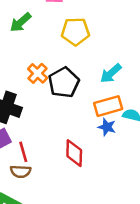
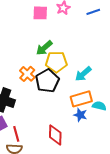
green arrow: (21, 22) -> (44, 48), moved
yellow pentagon: (75, 32) -> (56, 62), moved

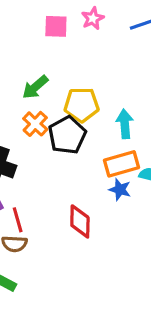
green arrow: (44, 48) -> (35, 87), moved
cyan arrow: (83, 74) -> (125, 124), turned 126

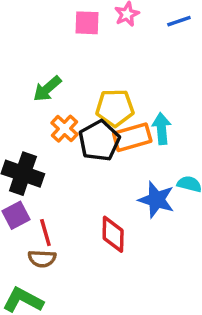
green arrow: (35, 87) -> (47, 89), moved
orange rectangle: (122, 164) -> (132, 137), moved
blue star: (120, 189) -> (156, 200), size x1.5

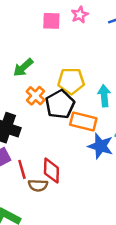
orange rectangle: (132, 137) -> (83, 122), moved, turned 30
red diamond: (113, 234) -> (51, 171), moved
brown semicircle: (42, 259) -> (38, 185), moved

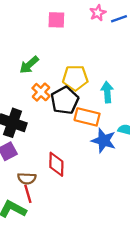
pink star: (80, 15) -> (98, 13), moved
red line: (22, 169) -> (28, 194), moved
brown semicircle: (38, 185) -> (27, 178), moved

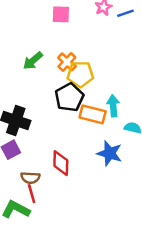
orange cross: (41, 92) -> (67, 62), moved
cyan arrow: (107, 92) -> (113, 106), moved
blue star: (104, 141) -> (110, 153), moved

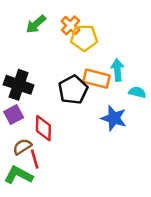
black pentagon: (69, 97) -> (73, 90), moved
red diamond: (61, 163) -> (43, 128), moved
brown semicircle: (30, 178) -> (22, 147), moved, turned 144

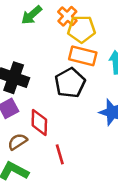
orange rectangle: (96, 79) -> (83, 56), moved
red line: (35, 159) -> (60, 154), moved

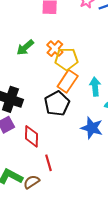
orange rectangle: (83, 56) -> (68, 81), turned -70
brown semicircle: (18, 142) -> (32, 182), moved

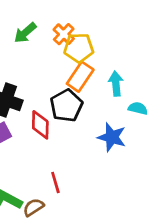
red diamond: (32, 136) -> (40, 125), moved

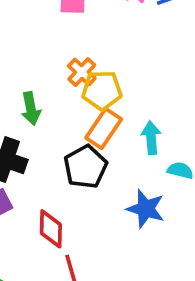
green arrow: (25, 33) -> (31, 108), moved, turned -60
red diamond: (40, 125) -> (51, 229), moved

